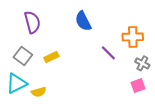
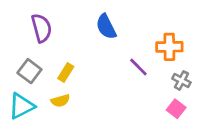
yellow rectangle: (51, 57) -> (66, 72), turned -32
pink square: (138, 86) -> (176, 109), turned -32
yellow semicircle: (39, 92) -> (60, 101), moved

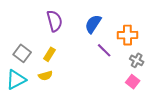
blue semicircle: (106, 27) -> (93, 24), moved, turned 60
purple semicircle: (42, 28) -> (55, 21), moved

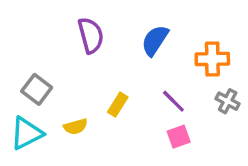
purple line: (104, 50) -> (173, 101), moved
yellow rectangle: (49, 54) -> (118, 105), moved
pink square: (133, 82) -> (179, 137), moved, turned 32

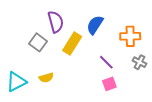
gray square: (37, 89) -> (38, 42), moved
yellow rectangle: (118, 105) -> (72, 44), moved, size x1.5

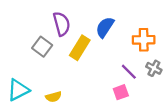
purple line: (106, 62) -> (129, 72), moved
yellow semicircle: (46, 78) -> (54, 97), moved

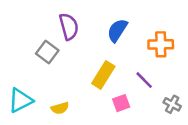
yellow rectangle: (80, 48) -> (103, 75), moved
gray cross: (154, 68) -> (172, 104), moved
pink square: (121, 92) -> (121, 103), moved

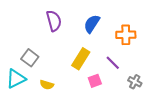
gray square: (47, 52) -> (30, 58), moved
yellow semicircle: (60, 108) -> (47, 85), turned 32

